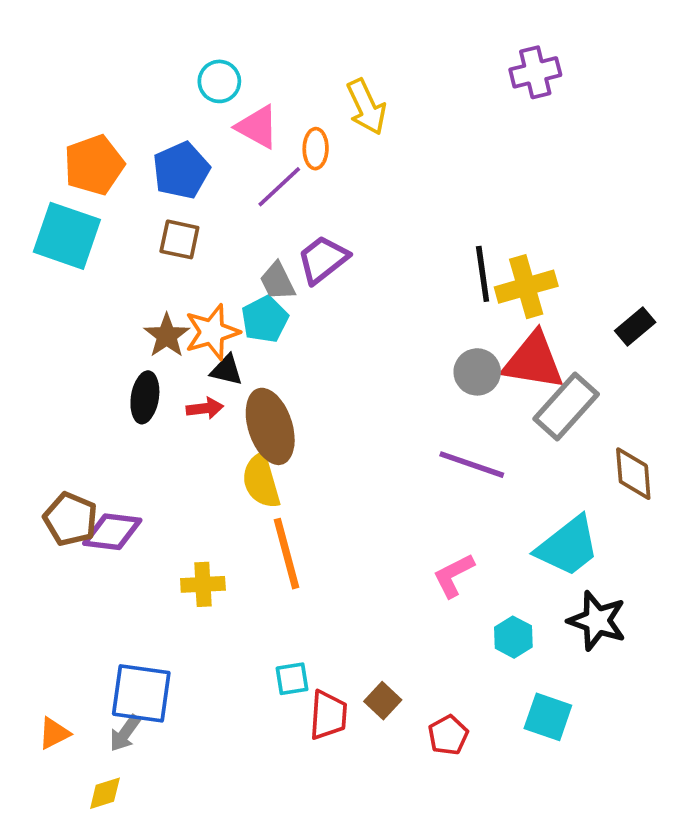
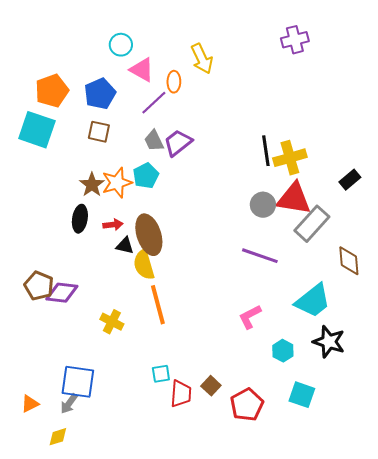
gray trapezoid: (277, 281) -> (154, 141), moved
black triangle: (227, 370) -> (125, 246), moved
yellow cross: (203, 584) -> (112, 322), turned 30
red pentagon: (448, 735) -> (247, 405), size x1.5

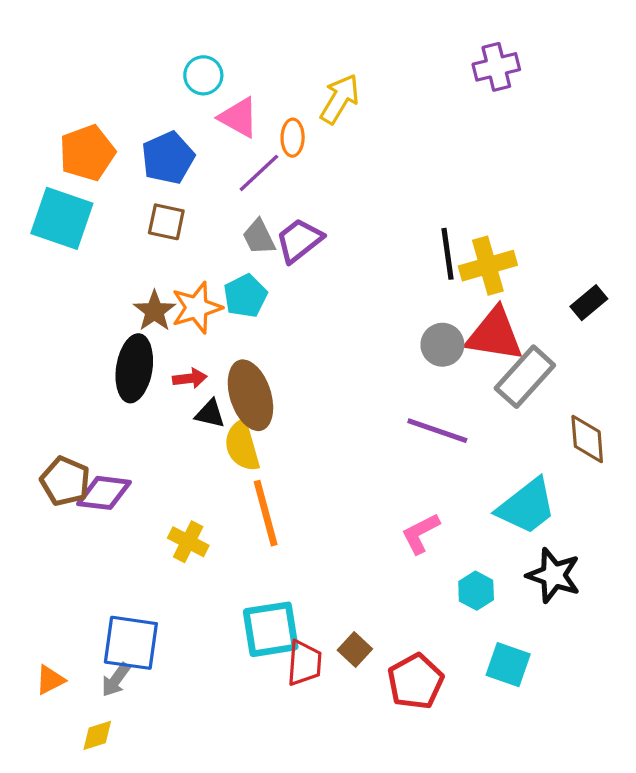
yellow arrow: (202, 59) -> (340, 99), turned -124
black ellipse: (80, 219) -> (134, 368), size x1.4
cyan square: (161, 374) -> (271, 629), size x1.8

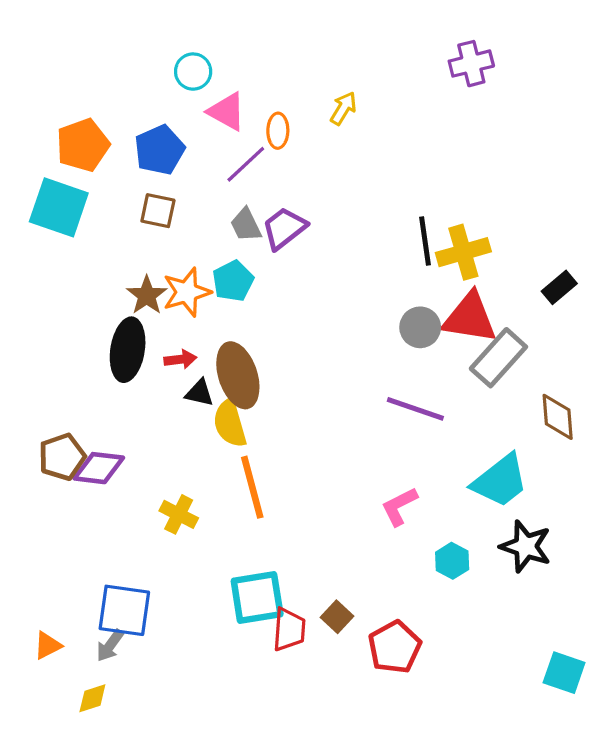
yellow arrow: (340, 99) -> (343, 108), moved, size x0.7
brown pentagon: (65, 481) -> (62, 457), turned 30
cyan square: (508, 665) -> (564, 673), moved

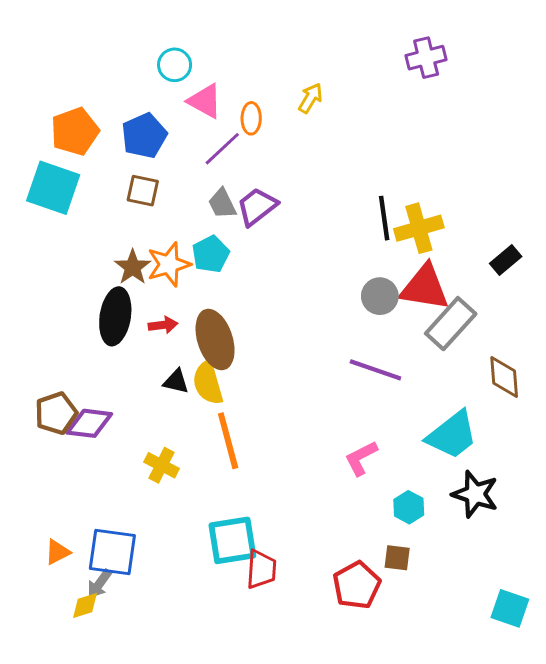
black triangle: (200, 393) -> (176, 381), moved
brown square: (337, 617) -> (397, 558), moved, turned -36
orange triangle: (48, 645) -> (57, 552), moved
yellow diamond: (92, 698) -> (85, 605), moved

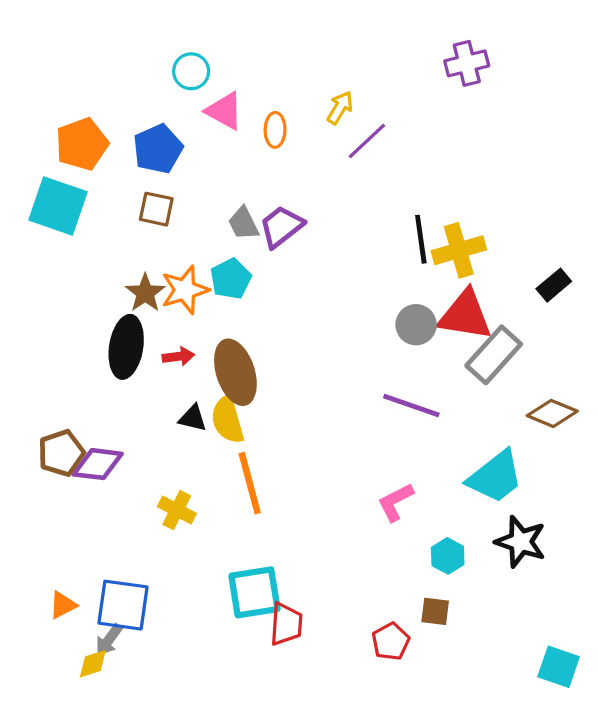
purple line: (222, 149) -> (367, 141), moved
brown diamond: (504, 377) -> (552, 413), turned -63
red pentagon: (357, 585) -> (391, 641), size x0.7

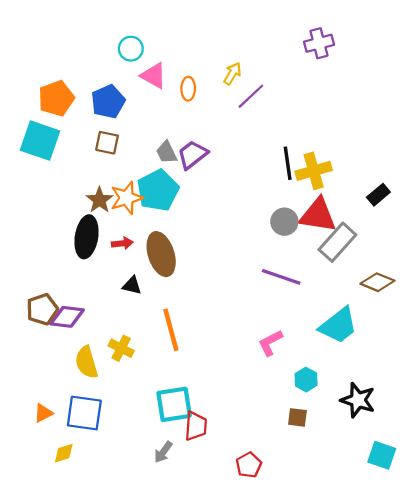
cyan pentagon: (231, 279) -> (158, 190), size x1.5
yellow semicircle: (228, 420) -> (87, 362), moved
black star: (521, 542) -> (358, 400), moved
gray arrow: (109, 640) -> (163, 452), moved
red pentagon: (391, 641) -> (249, 465), moved

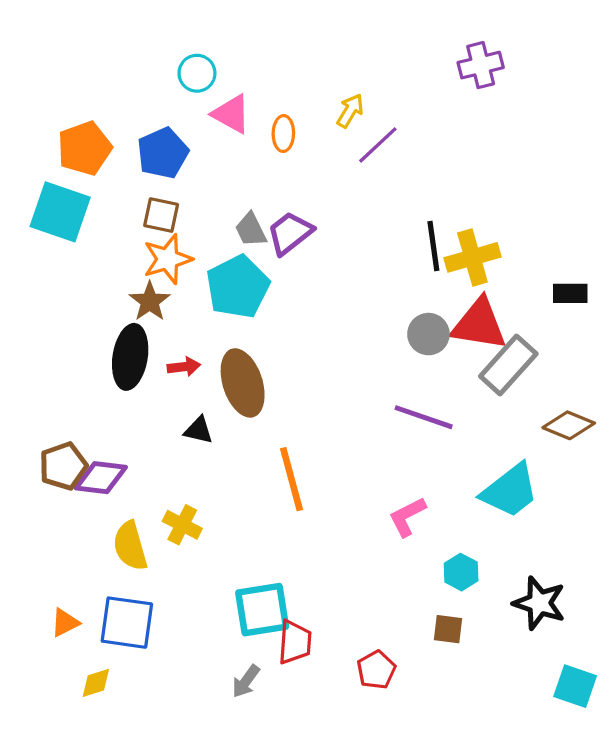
black rectangle: (378, 195) -> (570, 293), turned 40
orange star: (127, 198) -> (168, 259), moved
orange line: (171, 330) -> (292, 479), moved
red pentagon: (249, 465) -> (376, 670), moved

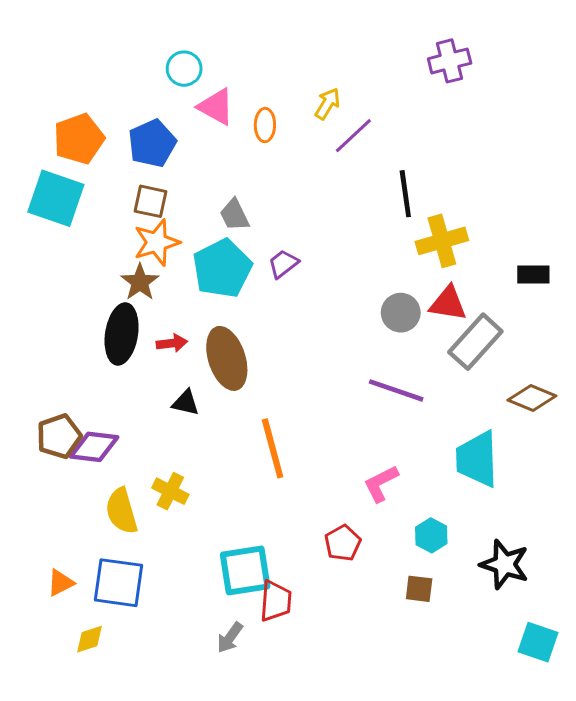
purple trapezoid: (290, 233) -> (283, 264), moved, size x0.7
black line: (433, 246) -> (405, 194), moved
red triangle: (479, 324) -> (448, 303), size x0.7
cyan trapezoid: (510, 491) -> (477, 459), turned 126
red pentagon: (376, 670) -> (343, 543), moved

